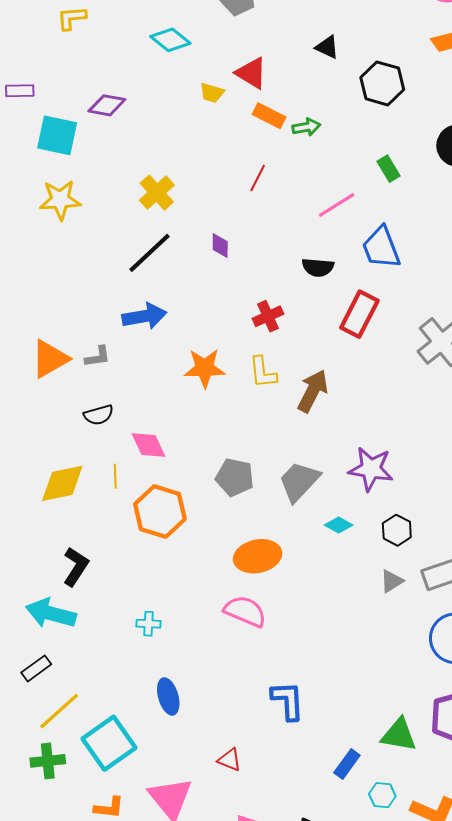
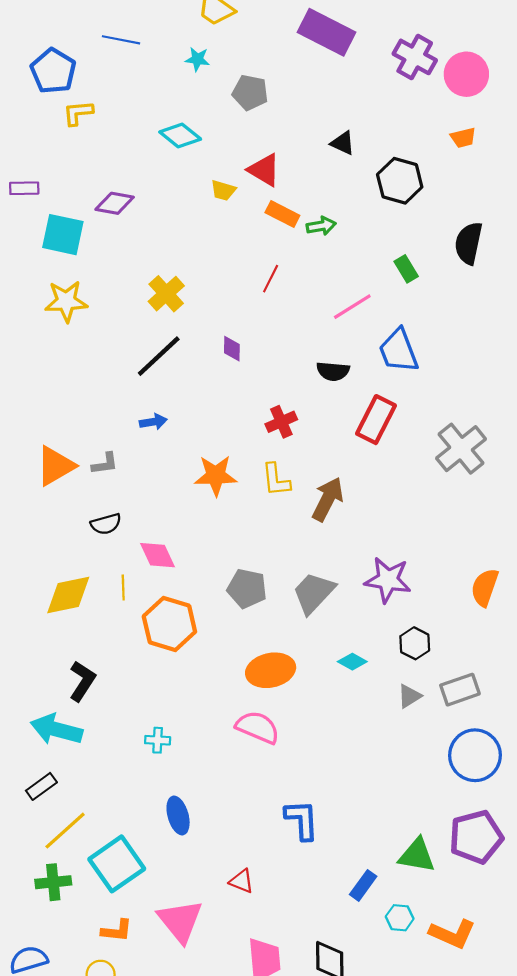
blue arrow: (144, 316) -> (153, 422), size x0.6
cyan diamond: (339, 525) -> (352, 662), moved

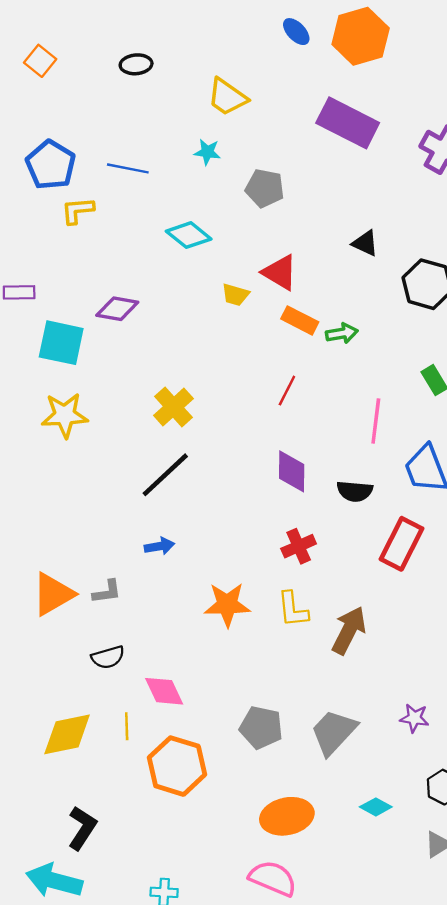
blue line: (121, 40) -> (128, 168), moved
pink line: (352, 307) -> (376, 421), turned -51
purple diamond: (232, 349) -> (292, 471), moved, size x1.5
purple star: (388, 580) -> (414, 718), size x0.6

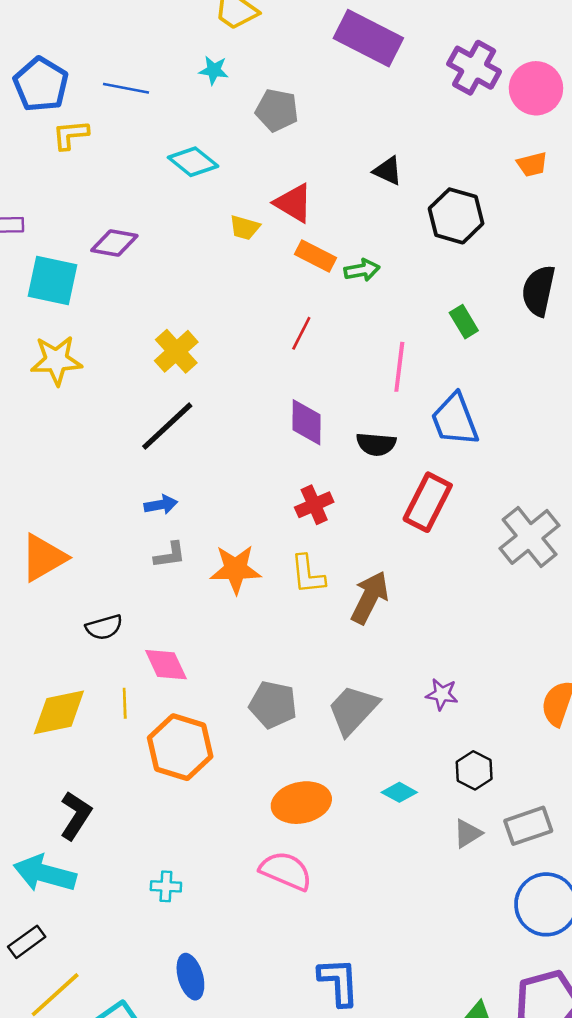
gray L-shape: (107, 592) -> (170, 555), moved

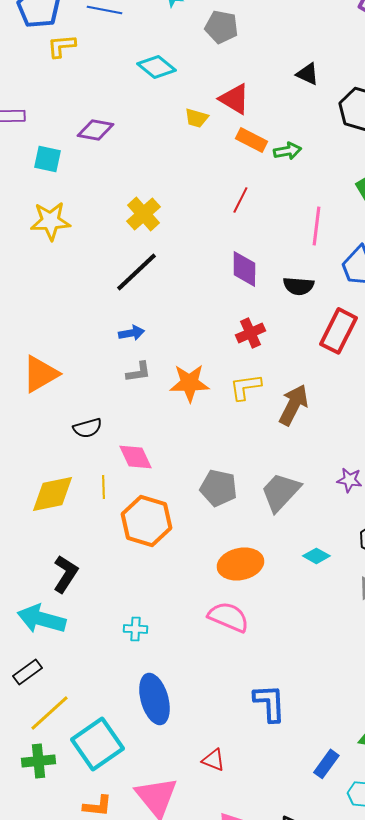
cyan square: (52, 280) -> (47, 159), size x0.7
yellow L-shape: (308, 574) -> (245, 387), turned 88
blue ellipse: (190, 977) -> (154, 699), size x1.4

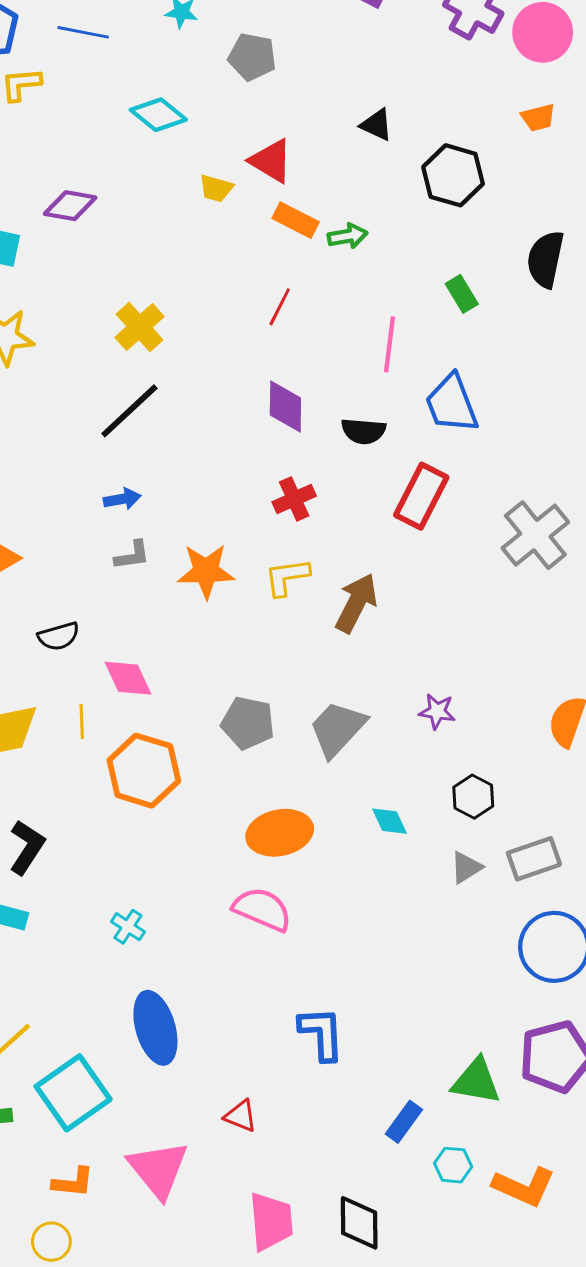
cyan diamond: (316, 556) -> (389, 821), turned 36
cyan cross: (135, 629) -> (128, 927), turned 30

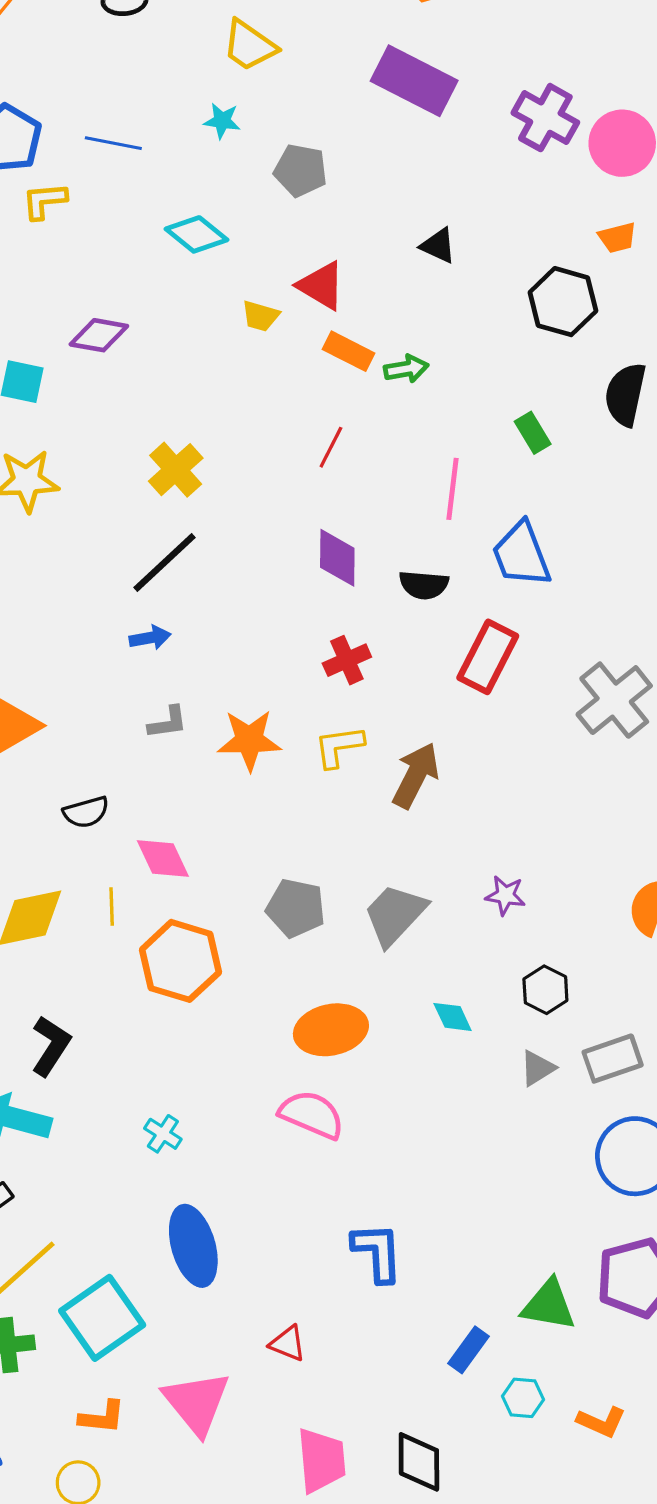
black hexagon: (453, 175) -> (563, 302), moved
blue arrow: (122, 499) -> (150, 638), moved
orange L-shape: (524, 1187) -> (601, 1422), size x0.7

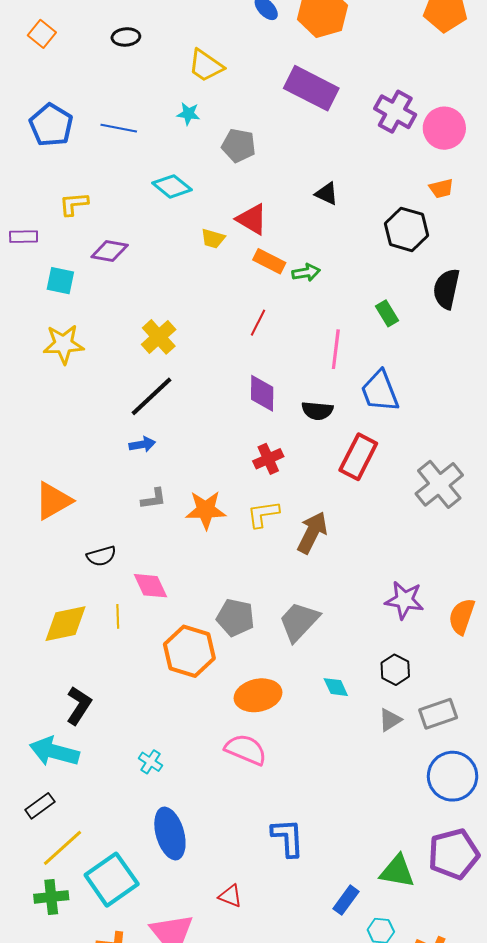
yellow L-shape: (44, 201) -> (74, 204), moved
purple star: (505, 895) -> (404, 600), moved, size x1.5
orange hexagon: (180, 961) -> (189, 651), moved

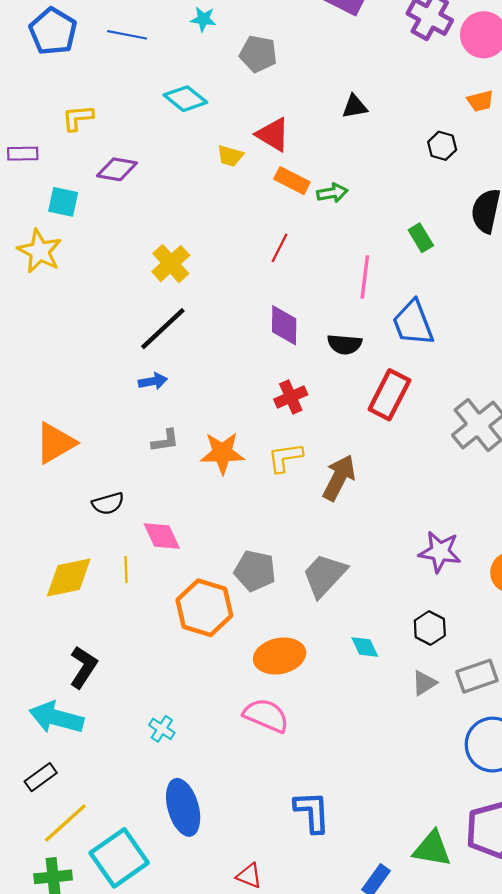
black triangle: (327, 194) -> (355, 107), turned -35
black hexagon: (406, 229) -> (442, 146), size x0.6
yellow star: (63, 344) -> (40, 251), moved, turned 30

